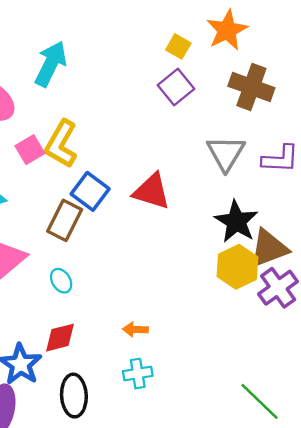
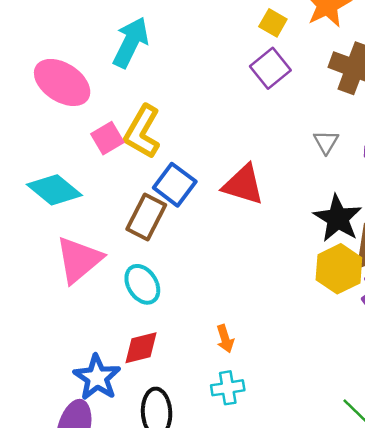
gray triangle: (226, 153) -> (326, 142), size x0.6
cyan ellipse: (61, 281) -> (142, 284), size x1.4
orange arrow: (135, 329) -> (225, 339), turned -110

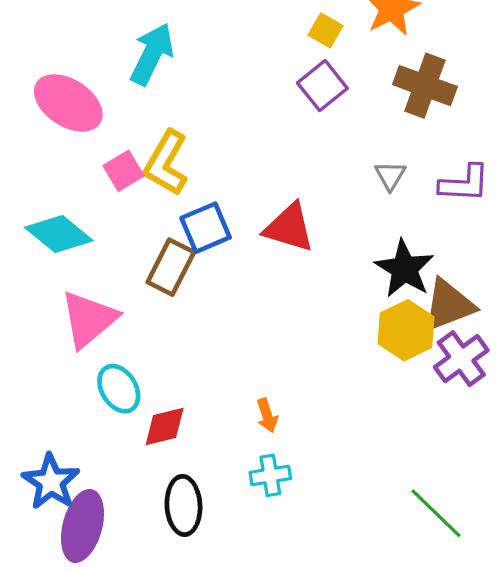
blue square: (175, 185) -> (206, 228), turned 30
cyan ellipse: (142, 284) -> (119, 389), moved
blue star: (97, 377) -> (51, 482), moved

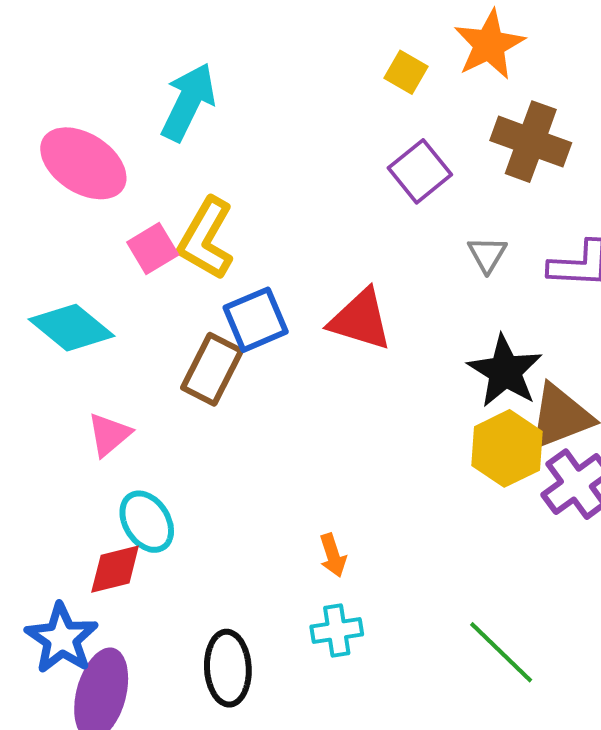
purple square: (322, 86) -> (420, 171), moved
pink triangle: (89, 319) -> (109, 435), size x0.6
red diamond: (165, 427) -> (115, 569), moved
green line: (436, 513) -> (501, 652), moved

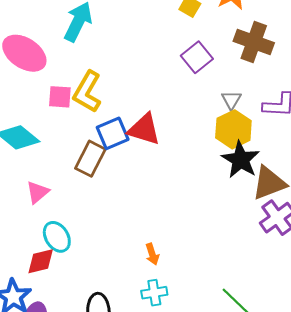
pink square: (153, 248) -> (60, 97), turned 35
red triangle: (360, 320) -> (144, 129), moved
yellow hexagon: (507, 448) -> (233, 129), moved

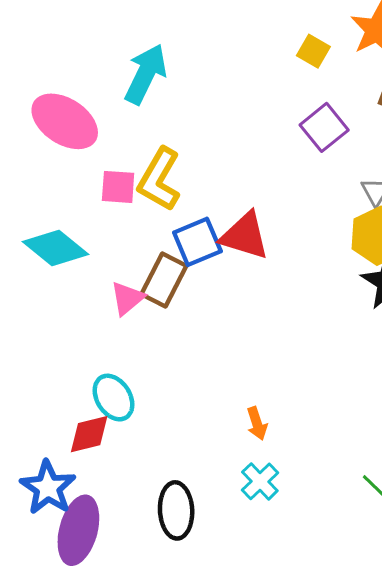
pink triangle: (38, 192) -> (127, 298), moved
cyan cross: (154, 293) -> (260, 481), turned -35

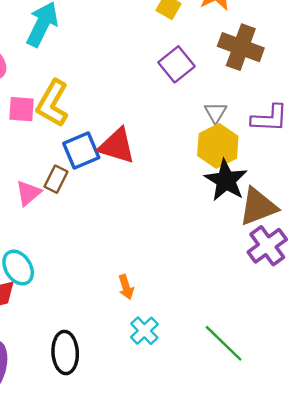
brown rectangle: (164, 280) -> (56, 179), size x0.7
cyan cross: (260, 481) -> (144, 331), moved

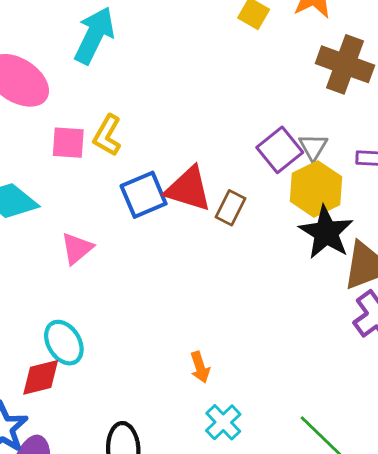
purple square: (177, 64) -> (280, 150), moved
yellow L-shape: (53, 103) -> (107, 135), size x0.7
brown rectangle: (56, 179) -> (230, 208), moved

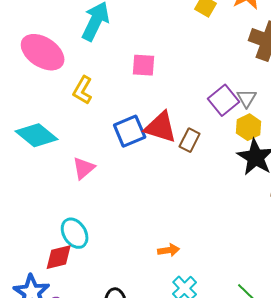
yellow L-shape: (107, 135) -> (83, 90), moved
pink square: (68, 143) -> (144, 65), moved
yellow hexagon: (316, 189) -> (249, 127), size x0.7
orange arrow: (200, 367) -> (169, 250), turned -80

